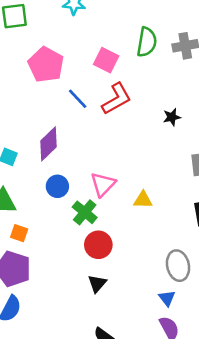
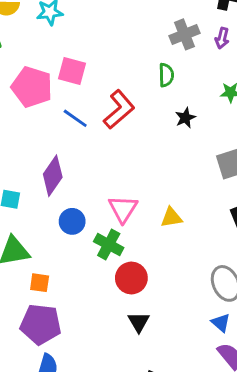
green semicircle: (147, 42) -> (166, 75), moved, size x0.7
pink square: (106, 60) -> (72, 71), moved

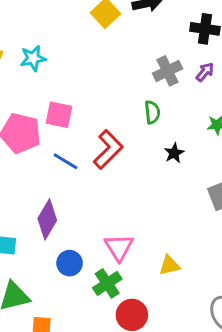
purple arrow: (222, 38) -> (205, 72), turned -150
yellow triangle: (171, 217) -> (170, 265), moved
green cross: (109, 245) -> (107, 283), turned 32

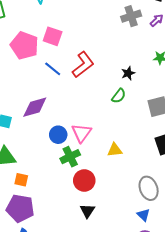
green semicircle: (152, 112) -> (119, 96), moved, turned 35
purple diamond: (47, 219) -> (35, 107), turned 36
blue circle: (70, 263) -> (58, 135), moved

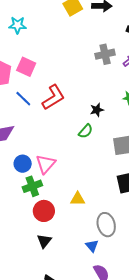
yellow triangle: (115, 150) -> (78, 199), moved
blue triangle: (143, 215) -> (92, 246), moved

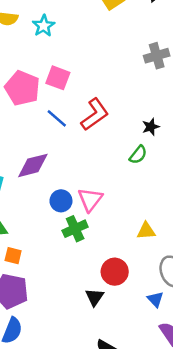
cyan star: (18, 25) -> (44, 26), turned -30
yellow triangle: (78, 199) -> (146, 231), moved
red circle: (44, 211) -> (115, 272), moved

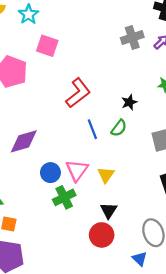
pink square: (58, 78) -> (47, 46), moved
blue line: (57, 118) -> (92, 129), moved, turned 30
yellow triangle: (146, 231) -> (106, 175), moved, turned -48
black triangle: (94, 297) -> (109, 210), moved

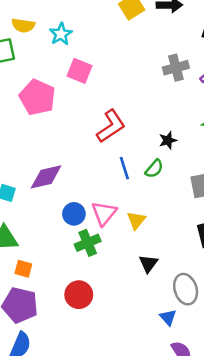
black triangle: (109, 210) -> (148, 264), moved
red circle: (102, 235) -> (79, 295), moved

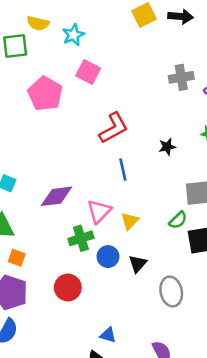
green semicircle: (154, 169) -> (178, 220), moved
purple diamond: (46, 177) -> (56, 196), moved
blue circle: (74, 214) -> (108, 257), moved
blue triangle: (168, 317) -> (108, 335), moved, turned -36

